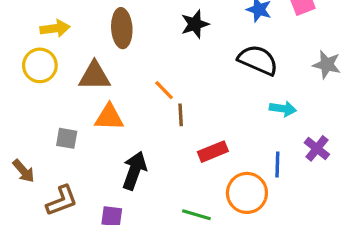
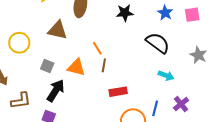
yellow circle: (40, 65) -> (19, 43), moved
orange triangle: (109, 117) -> (76, 67), moved
gray square: (67, 138) -> (47, 66), moved
black arrow: (134, 171) -> (56, 91), moved

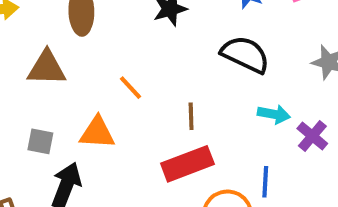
brown line: (104, 65) -> (191, 116), moved
red rectangle: (118, 92) -> (187, 164), size x1.4
purple cross: (181, 104) -> (312, 136), moved

